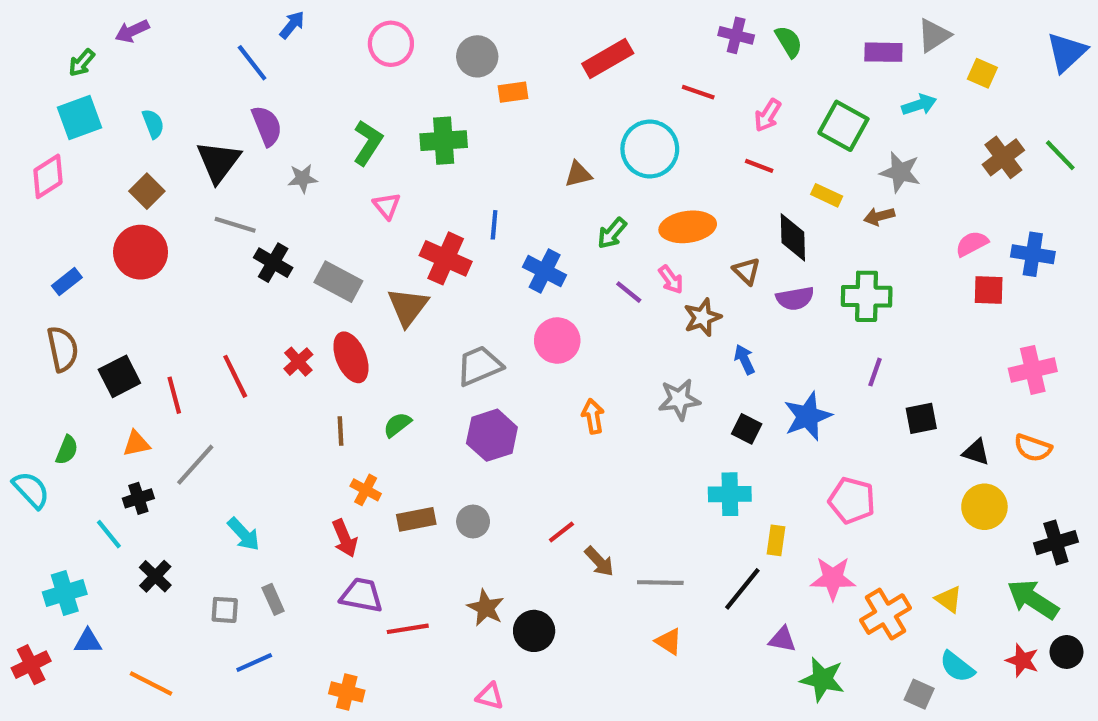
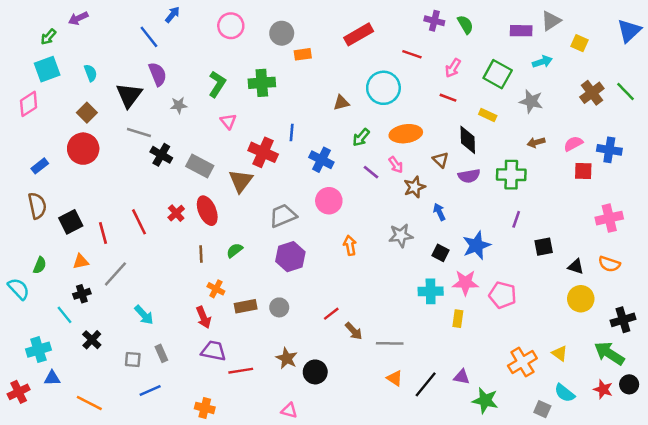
brown arrow: (879, 216) -> (536, 142), moved
pink star: (833, 578) -> (465, 283), moved
black line: (742, 589) -> (426, 384), moved

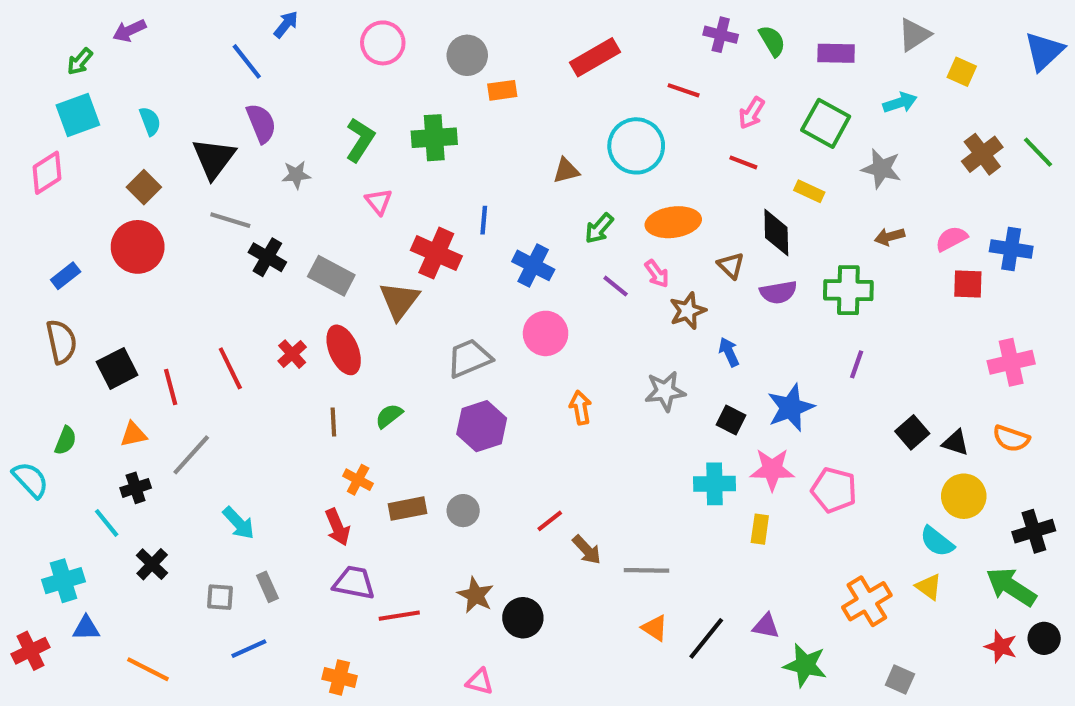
purple rectangle: (521, 31) -> (836, 53), moved
black square: (544, 247) -> (912, 432), moved, turned -30
cyan semicircle: (565, 393) -> (937, 542), moved

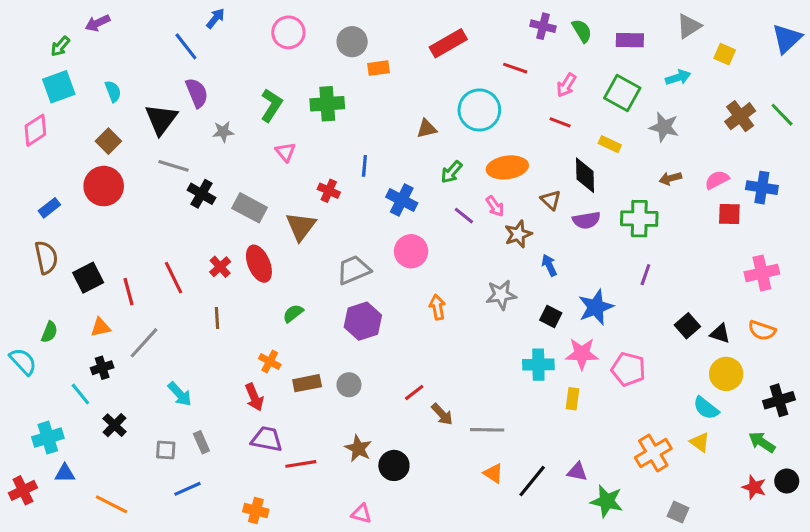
red cross: (436, 253) -> (329, 191), size x0.6
brown line: (333, 422) -> (217, 318), moved
green arrow: (1011, 587) -> (762, 442), size x0.7

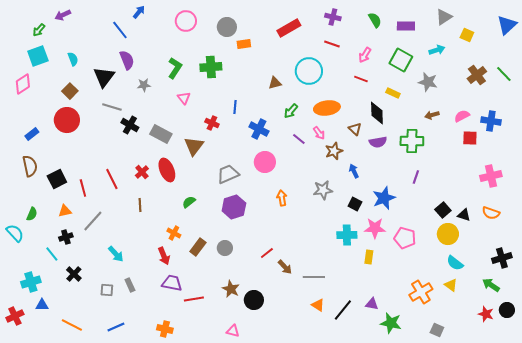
purple cross: (543, 26) -> (333, 17), moved
yellow circle: (726, 374) -> (448, 234), moved
brown rectangle: (307, 383) -> (198, 247), turned -42
blue line: (188, 489) -> (116, 327), moved

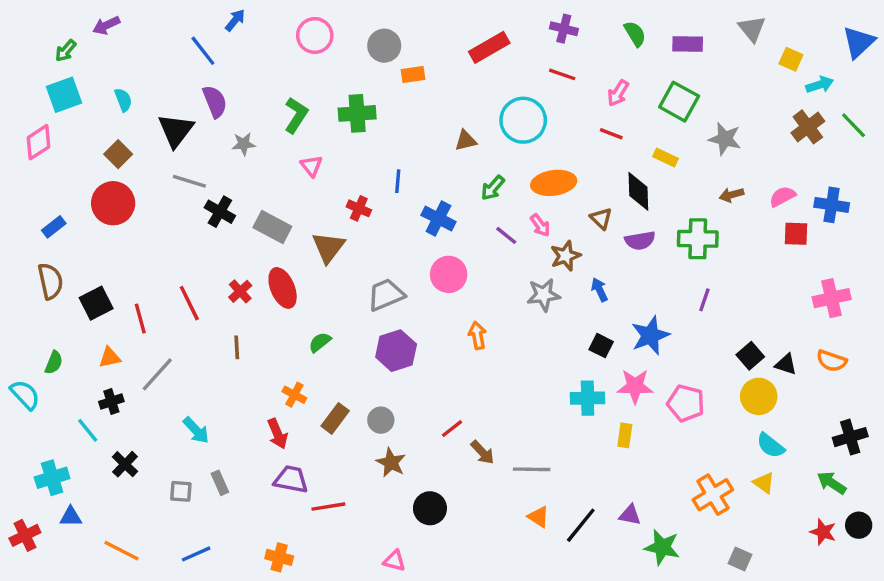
gray triangle: (444, 17) -> (752, 29), turned -36
cyan arrow: (437, 50) -> (820, 85), moved
gray star: (323, 190) -> (544, 295), moved
brown star: (231, 289) -> (391, 462), moved

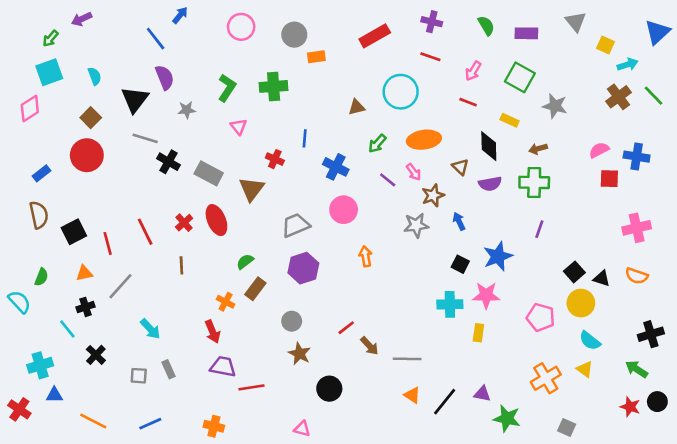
brown arrow: (732, 195) -> (538, 149), moved
pink pentagon: (686, 403) -> (541, 317), moved
brown rectangle: (335, 418) -> (255, 289), moved
red cross: (25, 535) -> (19, 409), turned -30

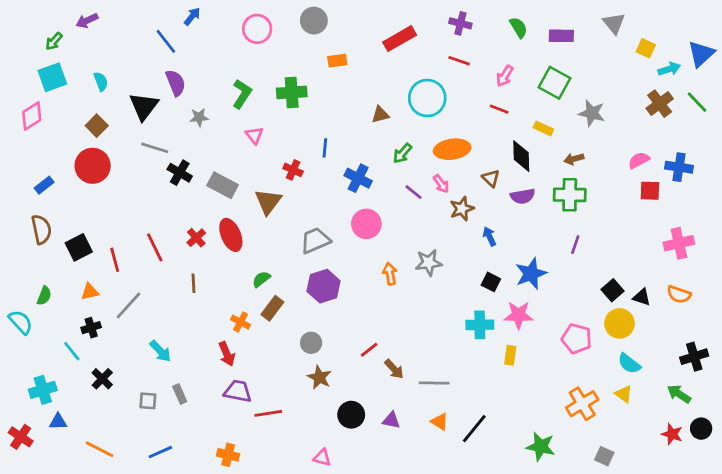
blue triangle: (657, 32) -> (701, 54), moved
gray circle: (294, 35) -> (314, 21), moved
gray star: (416, 225) -> (429, 263), moved
purple triangle: (482, 394) -> (391, 420), moved

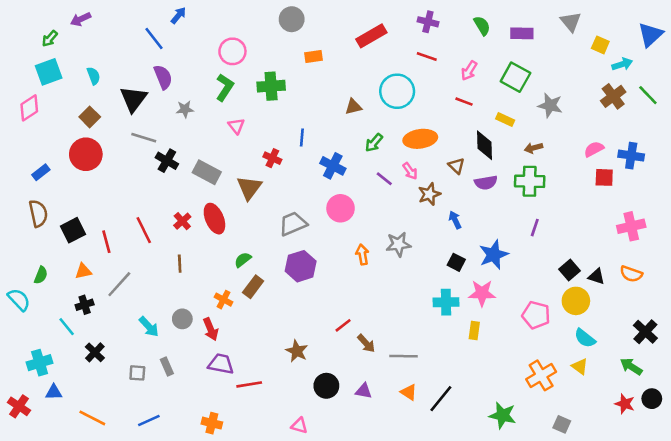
pink circle: (257, 29) -> (232, 51), moved
blue triangle: (701, 54) -> (650, 35), moved
gray circle: (311, 343) -> (182, 319), moved
black cross: (694, 357) -> (645, 332), turned -30

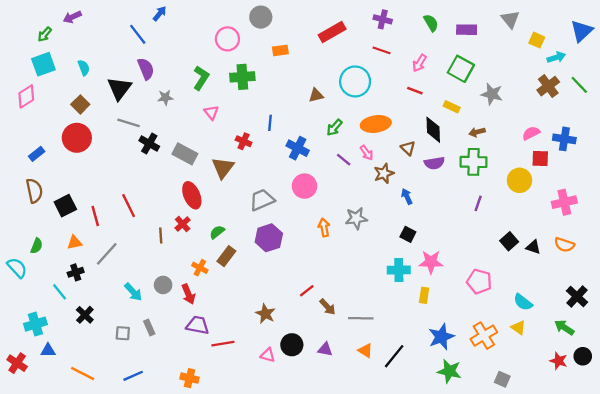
pink circle: (232, 51) -> (227, 39), moved
red cross: (182, 221) -> (183, 224), moved
blue star: (494, 255) -> (441, 337), moved
yellow circle: (576, 301) -> (519, 180), moved
pink triangle: (299, 426) -> (268, 355), moved

